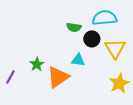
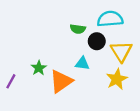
yellow star: (119, 83) -> (117, 79), moved

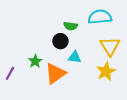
black circle: (97, 41) -> (60, 41), moved

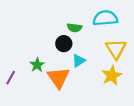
cyan triangle: (75, 57) -> (79, 61), turned -40
orange triangle: (55, 73) -> (58, 78), turned -30

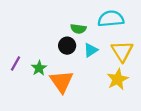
cyan triangle: (79, 61) -> (91, 50), moved
purple line: (11, 78) -> (15, 64), moved

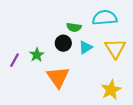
green star: (39, 68) -> (37, 55), moved
yellow star: (118, 79) -> (111, 90), moved

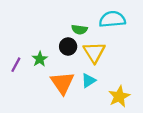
cyan triangle: (86, 47) -> (88, 81), moved
yellow triangle: (115, 48) -> (94, 52), moved

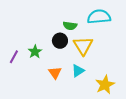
orange triangle: (62, 83) -> (55, 73), size x0.6

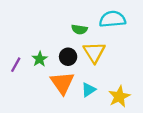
black circle: (60, 41) -> (68, 57), moved
cyan triangle: (78, 71) -> (89, 90), moved
orange triangle: (55, 73) -> (62, 83), size x1.6

